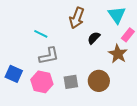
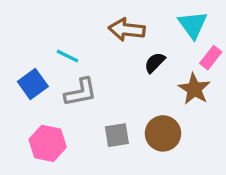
brown arrow: (77, 18) -> (127, 30), turned 75
blue square: (14, 74) -> (33, 84), moved, turned 30
pink hexagon: (42, 82) -> (48, 143), moved

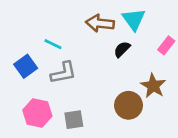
cyan triangle: (193, 25) -> (134, 19), moved
brown star: (194, 89) -> (153, 86), moved
gray square: (117, 135) -> (74, 120), moved

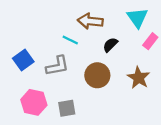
cyan triangle: (134, 19) -> (137, 18), moved
cyan line: (53, 44) -> (70, 40), moved
brown circle: (128, 105) -> (97, 75), moved

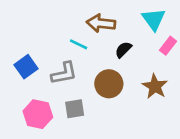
gray square: (67, 108) -> (75, 109), moved

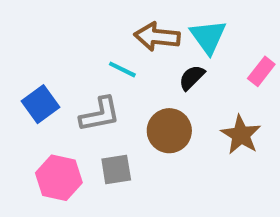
cyan triangle: (154, 19) -> (208, 37), moved

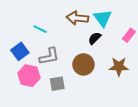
cyan line: (122, 69) -> (40, 29), moved
brown star: (241, 135) -> (119, 66), turned -30
pink hexagon: (59, 178) -> (29, 76), moved

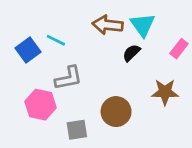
blue square: (20, 51) -> (28, 50), moved
brown circle: (83, 64) -> (116, 112), moved
gray square: (57, 84) -> (77, 130), moved

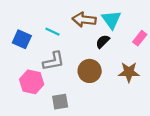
cyan line: (56, 40) -> (52, 32), moved
blue square: (28, 50) -> (22, 39), turned -30
brown circle: (116, 112) -> (90, 71), moved

